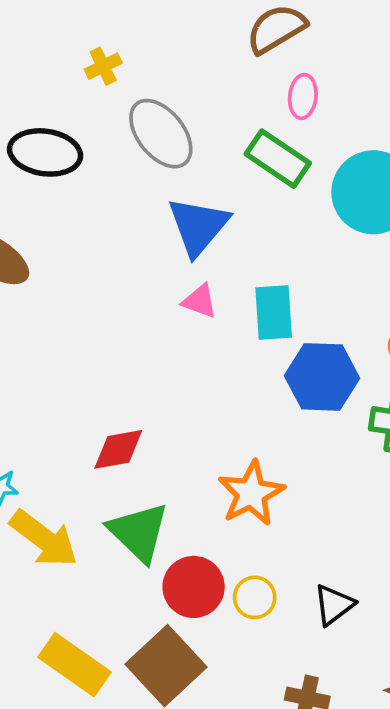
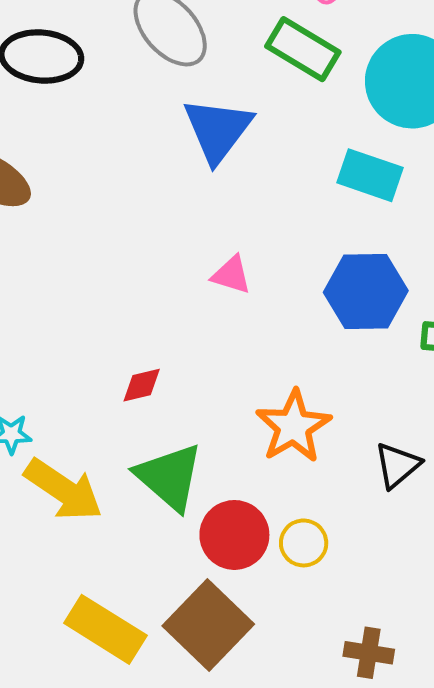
pink triangle: (200, 301) -> (231, 275), moved
cyan rectangle: (274, 313) -> (370, 175), moved, turned -64
red diamond: (118, 449) -> (142, 385), size x0.7
black triangle: (334, 605) -> (397, 465), moved

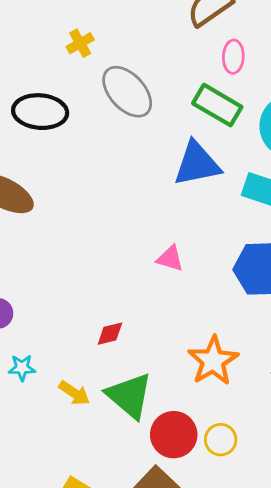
blue triangle: (218, 130) -> (197, 164), moved, turned 42
yellow arrow: (64, 490) -> (74, 393), moved, size x0.6

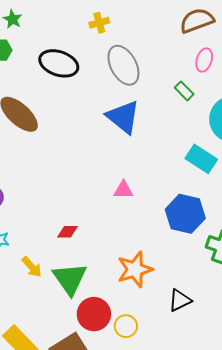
green rectangle: (217, 105) -> (184, 91), size x0.6
blue triangle: (197, 164) -> (123, 117), moved, turned 36
pink triangle: (170, 258) -> (123, 190), turned -30

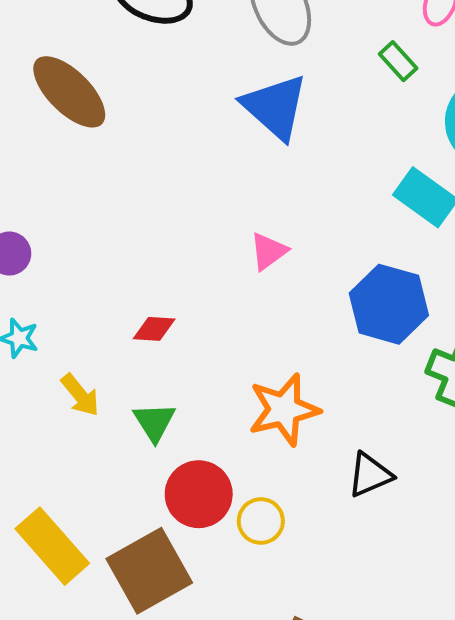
pink triangle: (123, 190) -> (268, 251), turned -40
green triangle: (70, 279) -> (154, 422), size x0.6

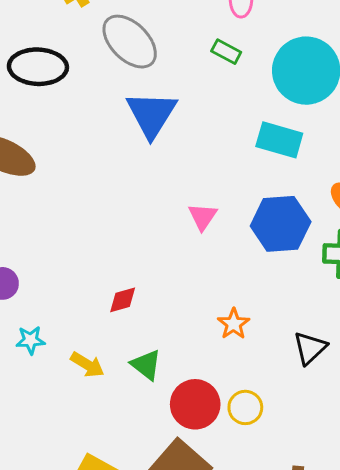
blue triangle: (275, 107) -> (152, 114), turned 40
pink triangle: (268, 251) -> (203, 217), moved
orange star: (284, 410) -> (234, 324), size x0.6

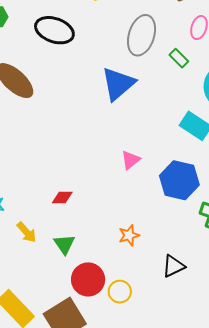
gray ellipse: (130, 42) -> (142, 35), moved, turned 45

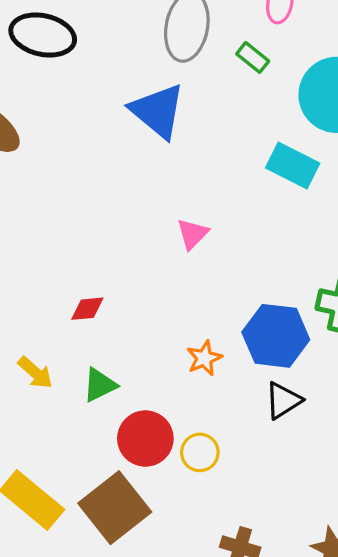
blue triangle: (118, 84) -> (158, 111), turned -33
blue hexagon: (179, 180) -> (276, 336), moved
green triangle: (64, 244) -> (100, 385), turned 45

